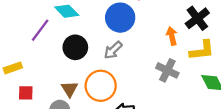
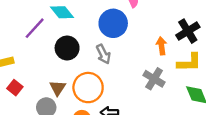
gray arrow: (113, 50) -> (103, 54), turned -78
red square: (26, 93) -> (15, 88), turned 32

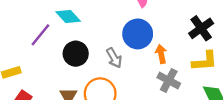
blue circle: (113, 23) -> (138, 34), moved
orange arrow: (161, 46) -> (161, 54), moved

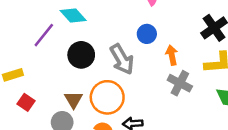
blue circle: (138, 34) -> (147, 34), size x0.6
gray arrow: (114, 58) -> (122, 59), size x1.4

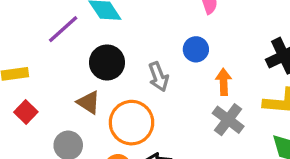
gray arrow: (122, 59) -> (158, 77), size x0.7
brown triangle: (74, 100) -> (88, 102), moved, turned -36

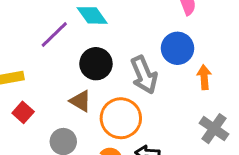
blue circle: (196, 49) -> (177, 48), size x1.4
gray arrow: (158, 77) -> (144, 75), size x1.4
gray cross: (228, 120) -> (214, 129), moved

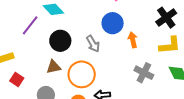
gray arrow: (144, 75) -> (93, 44), size x0.7
brown triangle: (80, 101) -> (53, 67), turned -35

